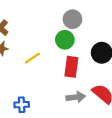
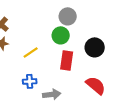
gray arrow: (76, 97) -> (52, 94), moved
blue cross: (22, 105) -> (30, 81), moved

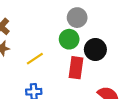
black circle: (95, 47) -> (95, 49), moved

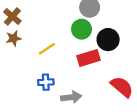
red rectangle: (76, 68) -> (88, 58), turned 65

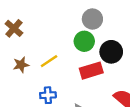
brown star: (14, 38) -> (21, 65), moved

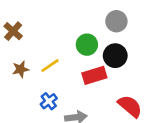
gray circle: (92, 19) -> (116, 21), moved
blue cross: (48, 95) -> (49, 101), turned -35

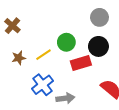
green circle: (87, 45) -> (66, 42), moved
blue cross: (49, 101) -> (43, 85), size x1.5

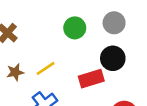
green circle: (66, 42) -> (75, 28), moved

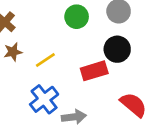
brown star: (15, 72) -> (13, 52), moved

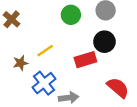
brown star: (13, 52) -> (21, 63), moved

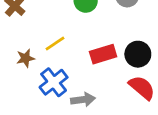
black circle: (104, 42) -> (138, 54), moved

